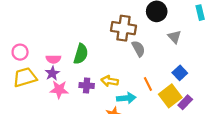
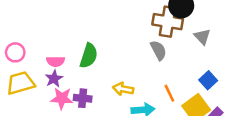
brown cross: (123, 28) -> (168, 22), moved
purple cross: (87, 85) -> (83, 98), moved

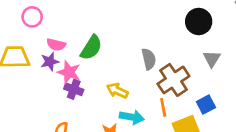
brown cross: (168, 22) -> (173, 80), moved, turned 32
gray semicircle: (158, 50) -> (149, 59), moved
pink circle: (15, 52) -> (32, 17), moved
pink star: (62, 98) -> (69, 72), moved

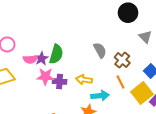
purple star: (50, 62) -> (41, 59), moved
brown cross: (173, 80) -> (122, 60), size x0.7
purple cross: (74, 89) -> (60, 81), moved

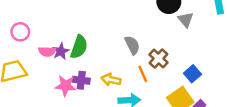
gray triangle: (145, 37) -> (186, 20), moved
pink star: (45, 77) -> (66, 86), moved
orange line: (121, 82) -> (143, 74), moved

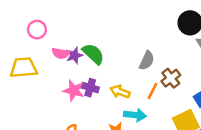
gray semicircle: (132, 45) -> (147, 61), turned 42
green semicircle: (79, 47) -> (93, 54), turned -75
orange line: (143, 74) -> (153, 91), turned 42

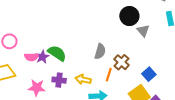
pink star: (74, 90) -> (37, 88), moved

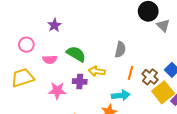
purple star: (42, 57) -> (54, 25), moved
brown cross: (121, 62) -> (150, 77), moved
yellow arrow: (83, 79) -> (97, 71), moved

